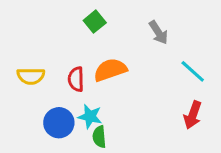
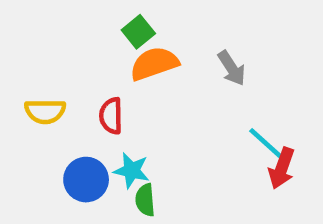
gray arrow: (158, 32) -> (232, 68), moved
orange semicircle: (110, 70) -> (154, 64), moved
cyan line: (193, 71) -> (266, 143), moved

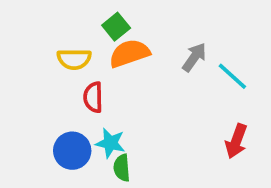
gray arrow: (232, 68) -> (194, 57), turned -112
yellow semicircle: (45, 111) -> (74, 59), moved
cyan line: (266, 143) -> (232, 76), moved

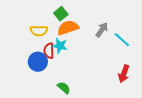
cyan star: (110, 143) -> (60, 46), moved
blue circle: (72, 151) -> (38, 62), moved
green semicircle: (122, 168) -> (64, 88), turned 136

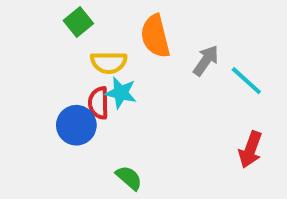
green square: (61, 14) -> (78, 22), moved
orange semicircle: (68, 28) -> (155, 36), moved, turned -85
yellow semicircle: (39, 31) -> (109, 62), moved

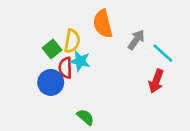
green square: (78, 22) -> (52, 49), moved
yellow semicircle: (109, 62) -> (72, 41), turned -80
red arrow: (250, 149) -> (156, 81), moved

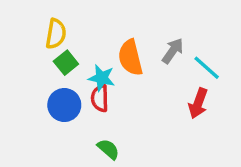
orange semicircle: (103, 24) -> (130, 58), moved
yellow semicircle: (72, 41) -> (56, 34), moved
red semicircle: (65, 68) -> (100, 98), moved

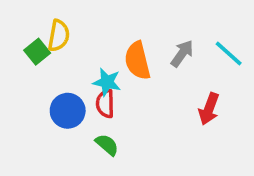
green square: (66, 63) -> (37, 52), moved
cyan line: (207, 68) -> (229, 53), moved
green semicircle: (108, 149) -> (107, 145), moved

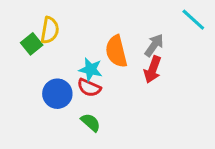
cyan line: (229, 53) -> (193, 20), moved
red semicircle: (105, 104) -> (89, 88), turned -65
red arrow: (209, 109) -> (153, 70), moved

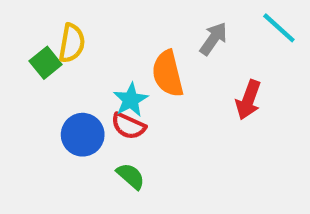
gray arrow: (154, 45) -> (213, 39), moved
cyan star: (91, 70) -> (131, 100), turned 30
red arrow: (153, 70) -> (248, 100), moved

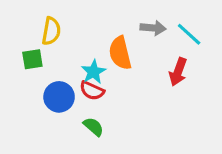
cyan line: (279, 28) -> (189, 34), moved
gray arrow: (213, 39) -> (153, 28), turned 60
green square: (46, 63) -> (32, 59), moved, turned 30

